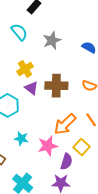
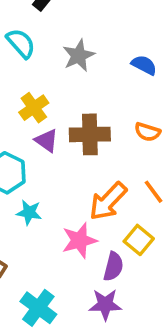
cyan star: (21, 138) -> (29, 212), moved

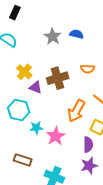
gray star: (79, 56) -> (53, 36), moved
pink star: (79, 240) -> (56, 136), moved

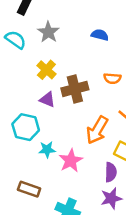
gray star: (53, 36) -> (48, 32), moved
yellow cross: (24, 72) -> (46, 70), moved

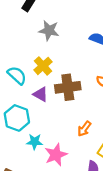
gray star: (48, 32) -> (49, 30), turned -30
cyan semicircle: (16, 40) -> (17, 75), moved
orange arrow: (97, 130) -> (84, 129), size x0.6

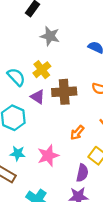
cyan star: (35, 142) -> (18, 153), moved

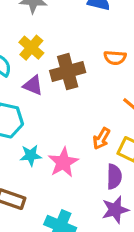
orange arrow: (77, 133) -> (101, 139), moved
cyan star: (18, 153) -> (31, 155), moved

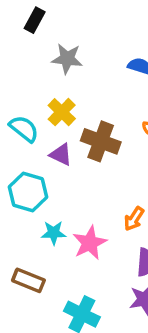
brown cross: (68, 72) -> (101, 141), turned 32

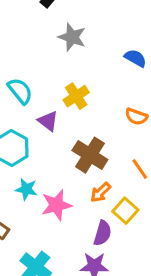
yellow cross: (62, 112) -> (76, 96), moved
brown cross: (101, 141) -> (90, 155), moved

